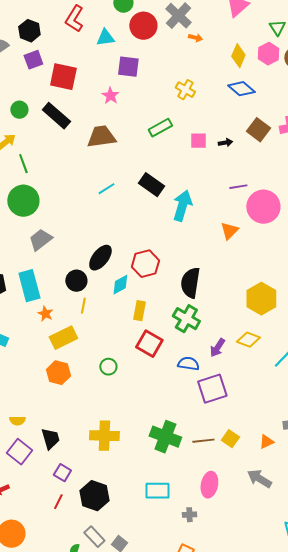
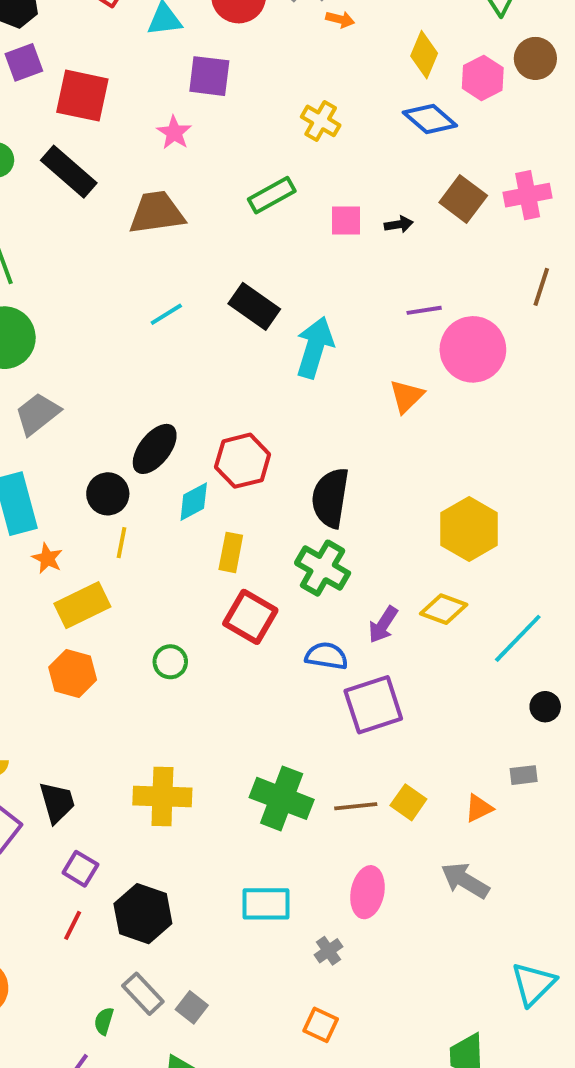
pink hexagon: (268, 54) -> (483, 78), moved
gray cross: (189, 515) -> (328, 951), turned -32

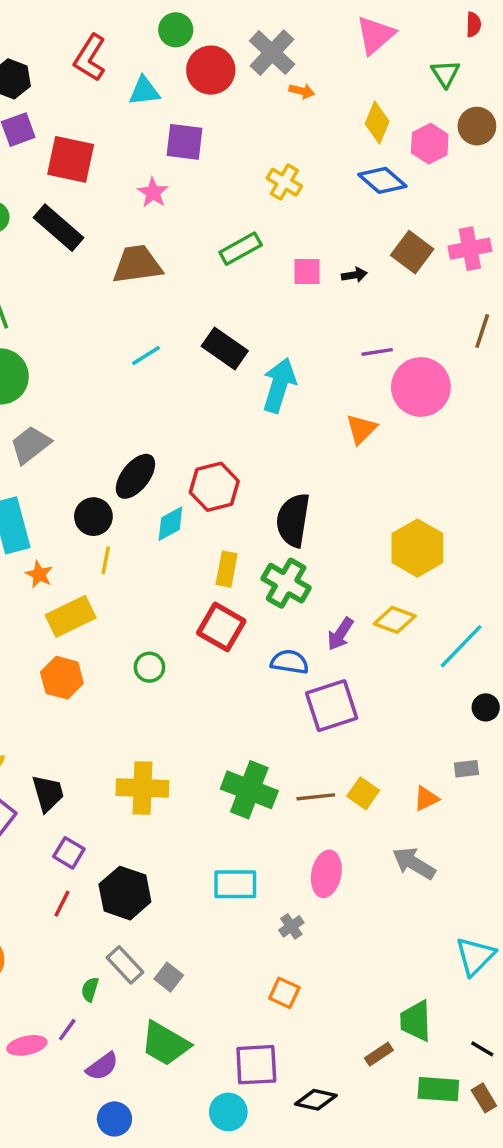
yellow rectangle: (231, 552) -> (227, 569), moved

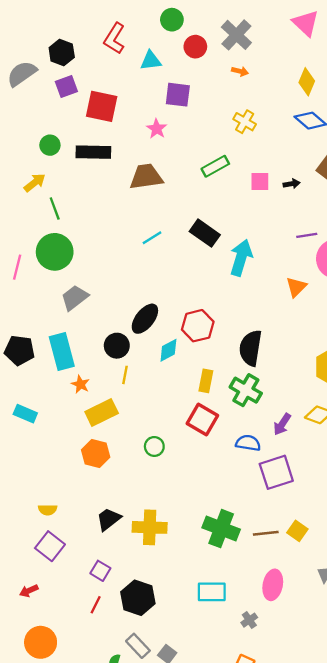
pink triangle: (375, 35) -> (306, 23), turned -36
red circle: (211, 70) -> (195, 47), size x0.7
orange arrow: (302, 91) -> (240, 71), moved
black rectangle: (58, 228) -> (93, 152), turned -40
black trapezoid: (48, 793) -> (109, 519), moved, turned -112

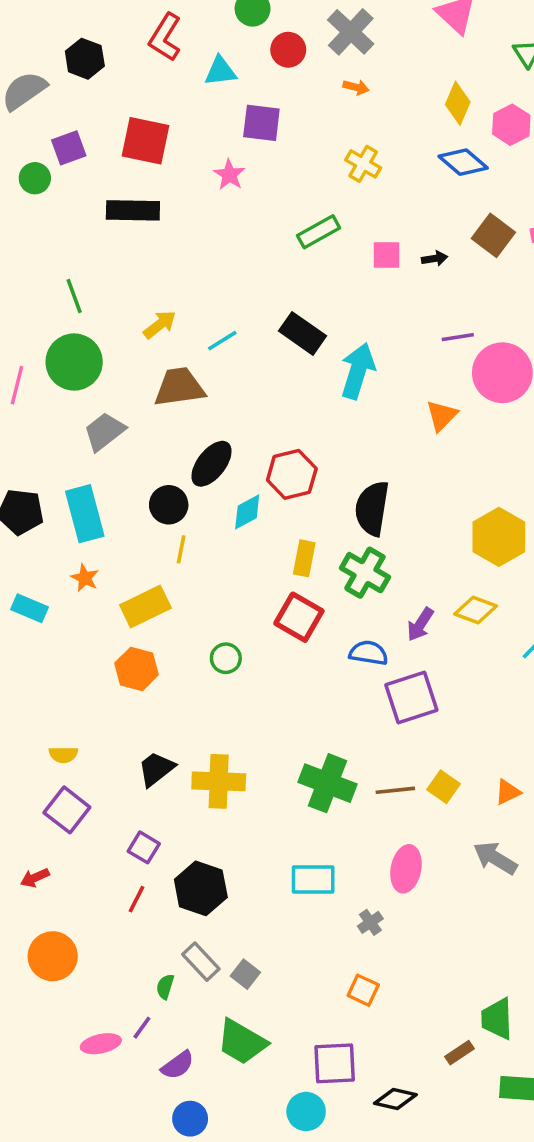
purple square: (66, 86) -> (69, 148), moved
green circle: (50, 145) -> (35, 178), moved
brown trapezoid: (146, 177) -> (179, 387), moved
yellow arrow: (35, 183) -> (160, 325), moved
orange star: (80, 384) -> (85, 578), moved

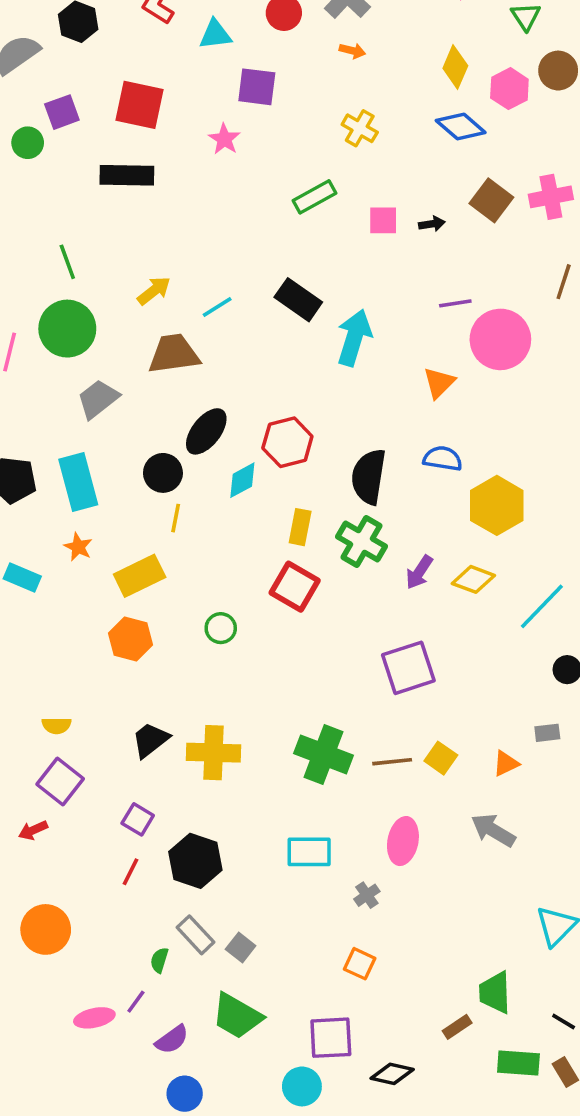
purple arrow: (420, 624) -> (419, 572), moved
blue semicircle: (369, 653) -> (443, 459), moved
red arrow: (35, 878) -> (33, 830), moved

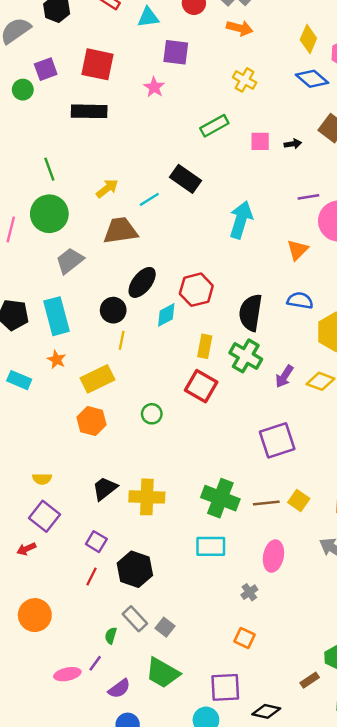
orange arrow: (352, 51) -> (240, 28), size x1.5
black rectangle: (298, 300) -> (185, 179), moved
cyan rectangle: (309, 852) -> (211, 546), moved

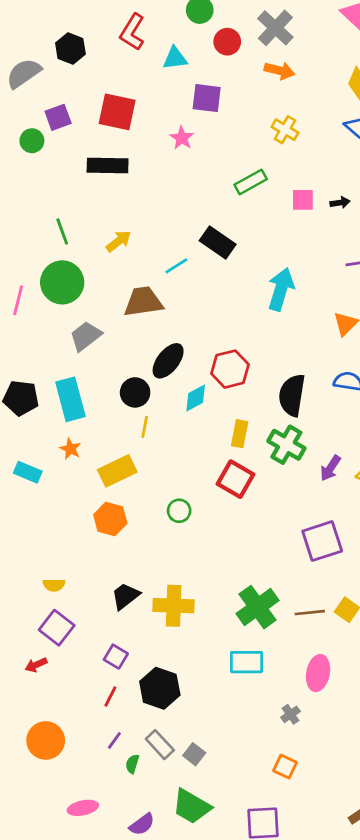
yellow arrow: (107, 188) -> (119, 241), moved
green cross: (220, 498) -> (258, 607), turned 33
purple line: (95, 663) -> (114, 740), moved

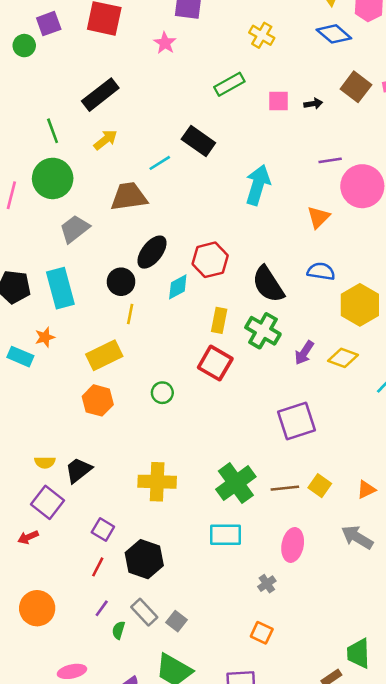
black rectangle: (108, 165) -> (100, 95), moved, turned -39
black semicircle: (292, 395) -> (268, 284), turned -42
orange star: (70, 449) -> (45, 337), moved, turned 30
black trapezoid: (125, 596) -> (78, 470), moved

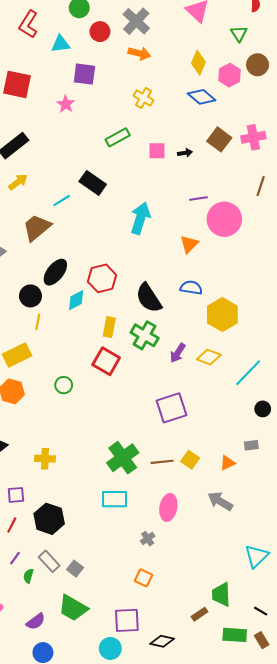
brown trapezoid: (129, 197) -> (37, 228), turned -32
yellow cross: (157, 482) -> (45, 459), moved, size x0.7
purple square: (103, 529) -> (16, 495), turned -36

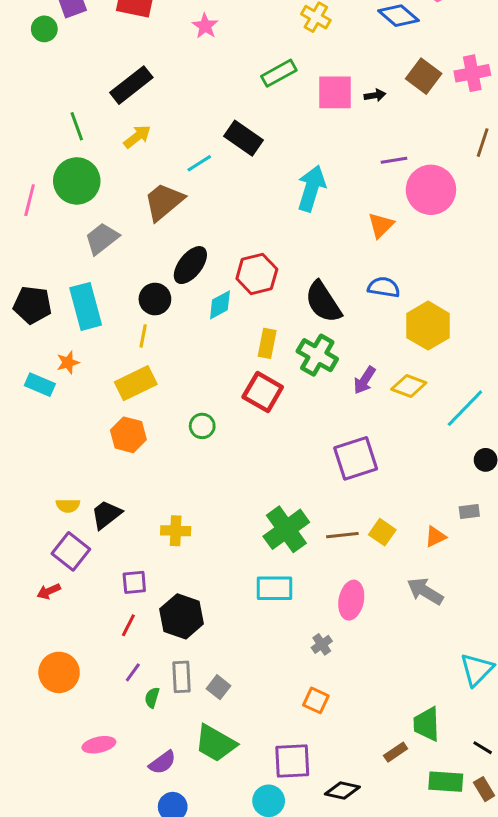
pink square: (157, 151) -> (335, 92), size x1.5
yellow line: (38, 322) -> (143, 336), moved
gray rectangle: (49, 561) -> (182, 677), turned 40

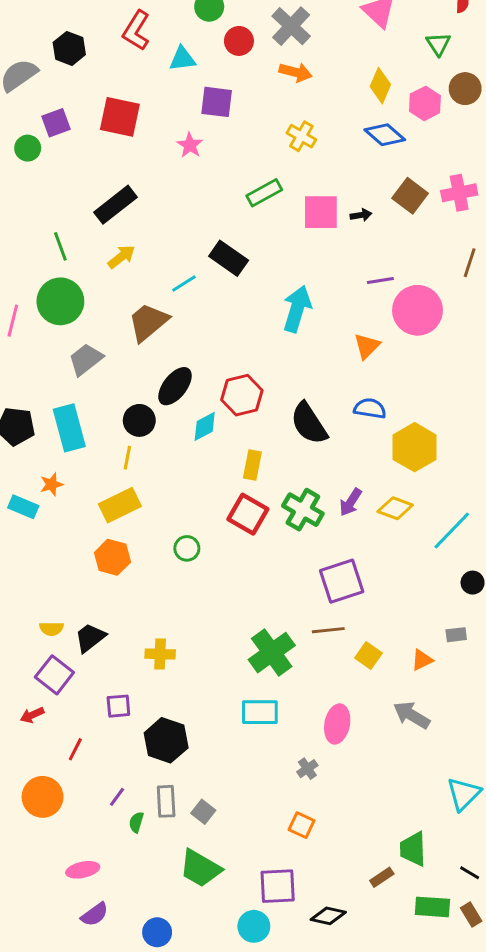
green cross: (317, 355) -> (303, 510), moved
brown line: (342, 535) -> (328, 630), moved
red line: (128, 625) -> (75, 749), moved
purple semicircle: (162, 762) -> (95, 914), moved

